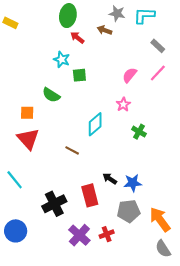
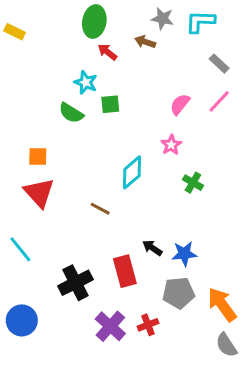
green semicircle: (51, 95) -> (71, 113), moved

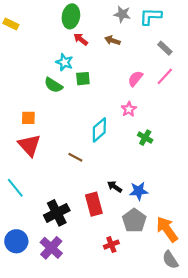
brown arrow: (145, 42) -> (112, 40), moved
gray pentagon: (178, 293) -> (134, 221), turned -30
purple cross: (110, 326) -> (51, 248), moved

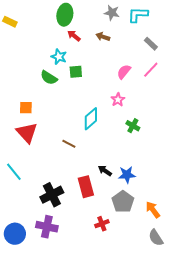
orange arrow: (167, 229) -> (153, 210), size x0.7
blue circle: (16, 241) -> (15, 234), moved
purple cross: (51, 248) -> (47, 227), turned -30

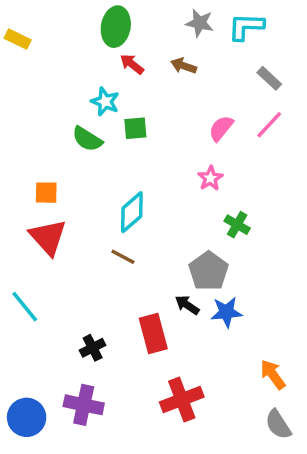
cyan diamond: (91, 119) -> (132, 212), moved
black cross: (52, 195) -> (93, 348), size x0.6
gray pentagon: (123, 202) -> (209, 271), moved
red cross: (102, 224) -> (182, 400), size x1.6

